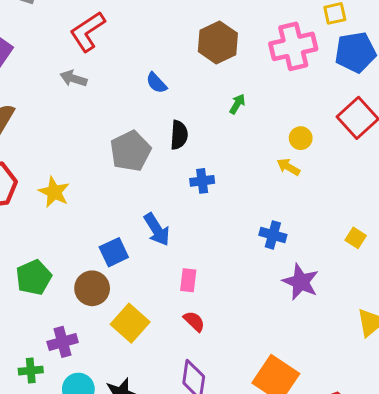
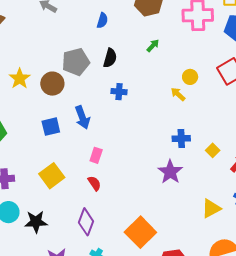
blue semicircle: (156, 83) -> (102, 20), turned -133
blue cross: (273, 235) -> (181, 138), moved, turned -30
brown circle: (92, 288) -> (52, 84), moved

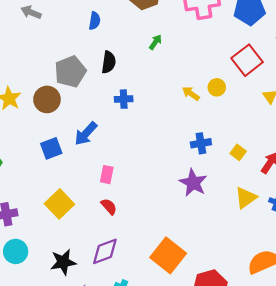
yellow circle: (190, 77) -> (217, 87), moved
blue arrow: (82, 117) -> (86, 134), turned 70
yellow triangle: (211, 208) -> (246, 198), moved
black star: (36, 222) -> (63, 262), moved
purple diamond: (86, 222) -> (105, 251), turned 56

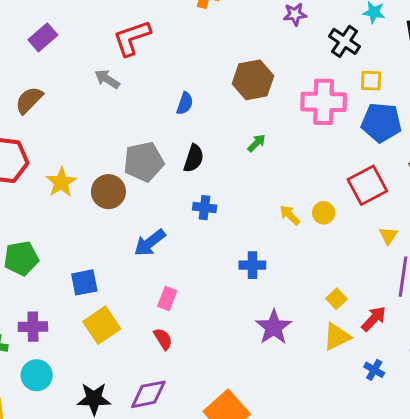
blue cross: (201, 143) -> (252, 265), moved
blue square: (51, 148) -> (84, 282), moved
yellow triangle: (246, 198) -> (337, 337), moved

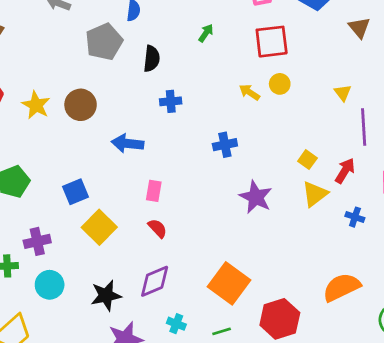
gray pentagon: (144, 162) -> (104, 42), moved
red square: (367, 185) -> (272, 42), moved, turned 33
blue arrow: (150, 243) -> (128, 143), turned 56

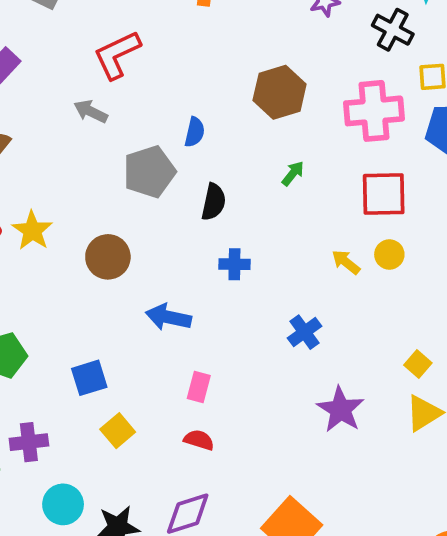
yellow star: (36, 105) -> (32, 231), moved
blue cross: (225, 145) -> (304, 332), turned -30
yellow square: (99, 227) -> (118, 431), size x0.7
red semicircle: (157, 228) -> (199, 440), turned -35
cyan circle: (50, 285) -> (63, 504), moved

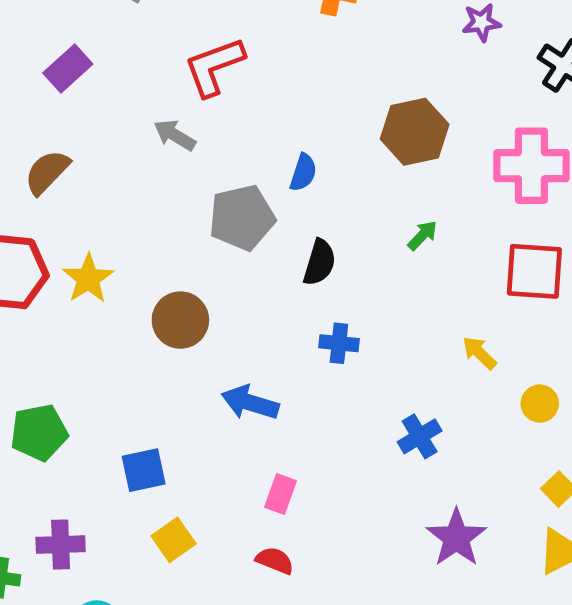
yellow circle: (389, 254) -> (540, 404), moved

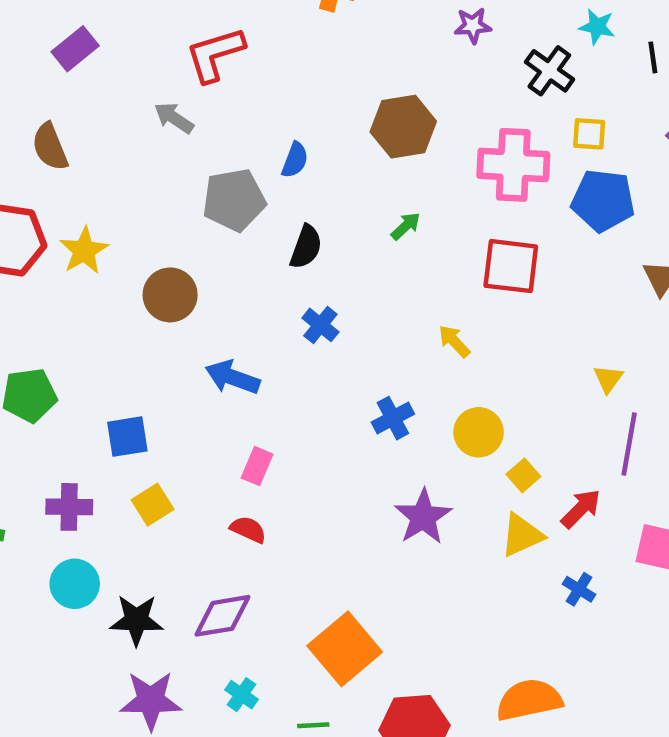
brown semicircle: (47, 172) -> (50, 147), turned -69
blue cross: (339, 343) -> (320, 325), turned 30
yellow circle: (540, 404) -> (479, 432), moved, size x1.4
purple cross: (61, 545) -> (69, 507), moved

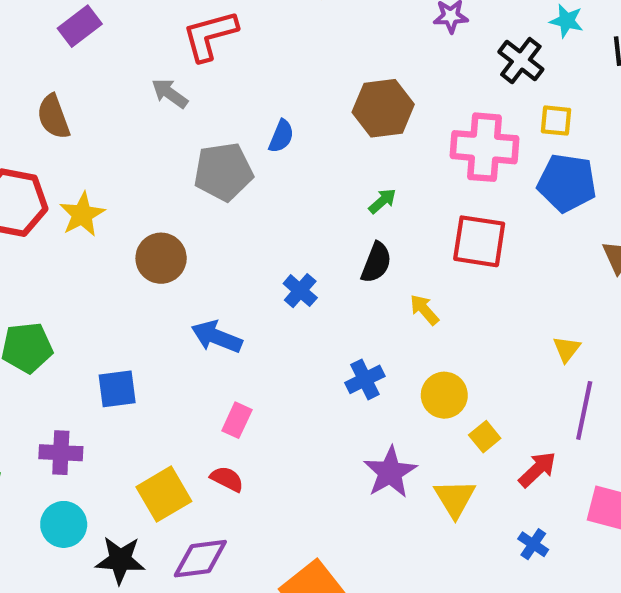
black semicircle: (306, 247) -> (376, 263), moved
yellow square: (153, 505) -> (164, 494), moved, size x1.4
yellow triangle: (522, 535) -> (455, 498), moved, turned -39

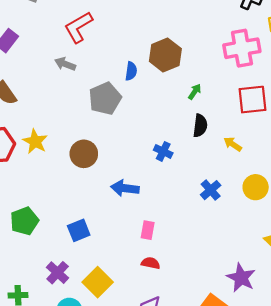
brown hexagon: (383, 108) -> (165, 55), moved
purple cross: (61, 453) -> (58, 273), turned -35
purple star: (390, 472) -> (241, 278), moved
yellow square: (164, 494) -> (98, 282), moved

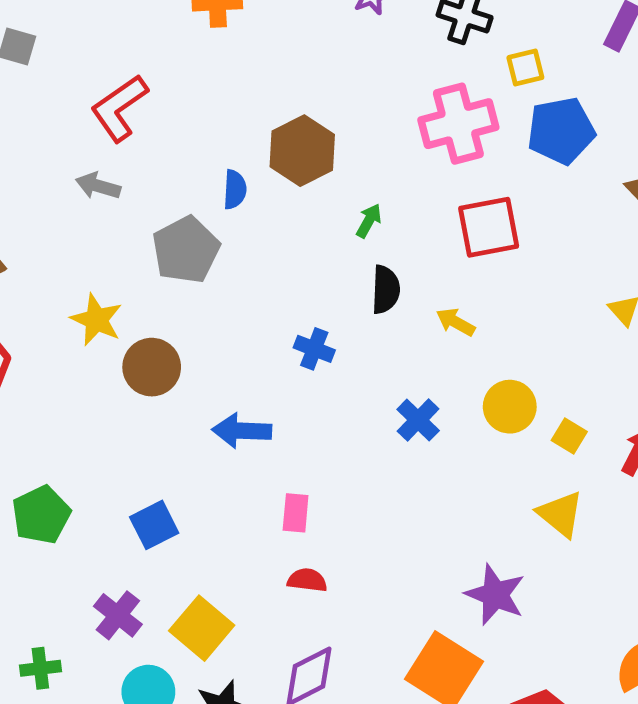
yellow star: (35, 142) -> (96, 320), moved

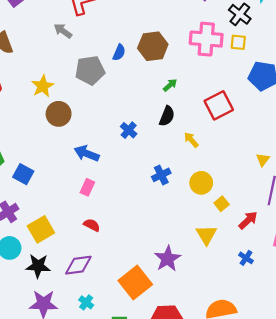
yellow square: (525, 68) -> (238, 42), moved
pink cross: (458, 124) -> (206, 39), moved
red square: (489, 227) -> (219, 105), turned -36
pink rectangle: (296, 513) -> (87, 187), moved
blue square: (154, 525) -> (23, 174), moved, turned 36

